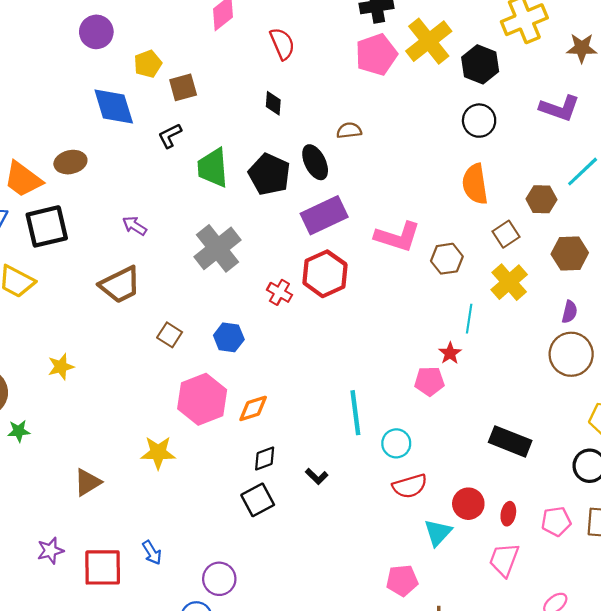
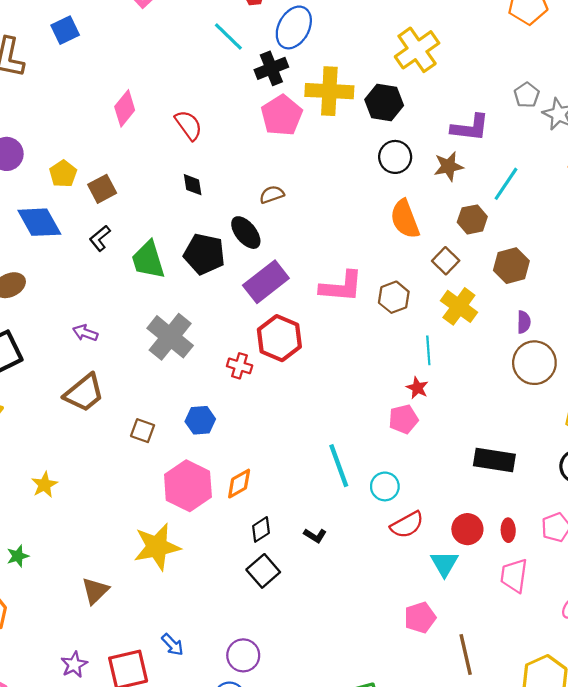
yellow cross: (429, 41) -> (329, 91), turned -36
brown star: (582, 48) -> (449, 166), moved
yellow star: (158, 453) -> (157, 547), size x1.4

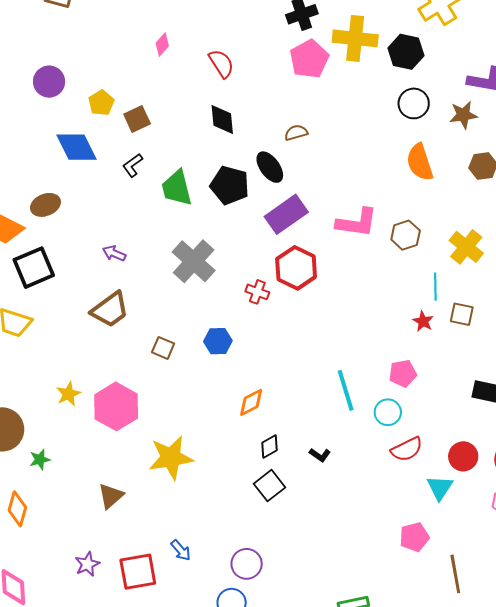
pink diamond: (125, 108) -> (162, 45), size x0.7
black diamond: (193, 185) -> (222, 120), size x1.4
brown square: (446, 261) -> (462, 314), moved, turned -35
pink pentagon: (403, 419) -> (403, 373), moved
pink hexagon: (188, 486) -> (116, 406), moved

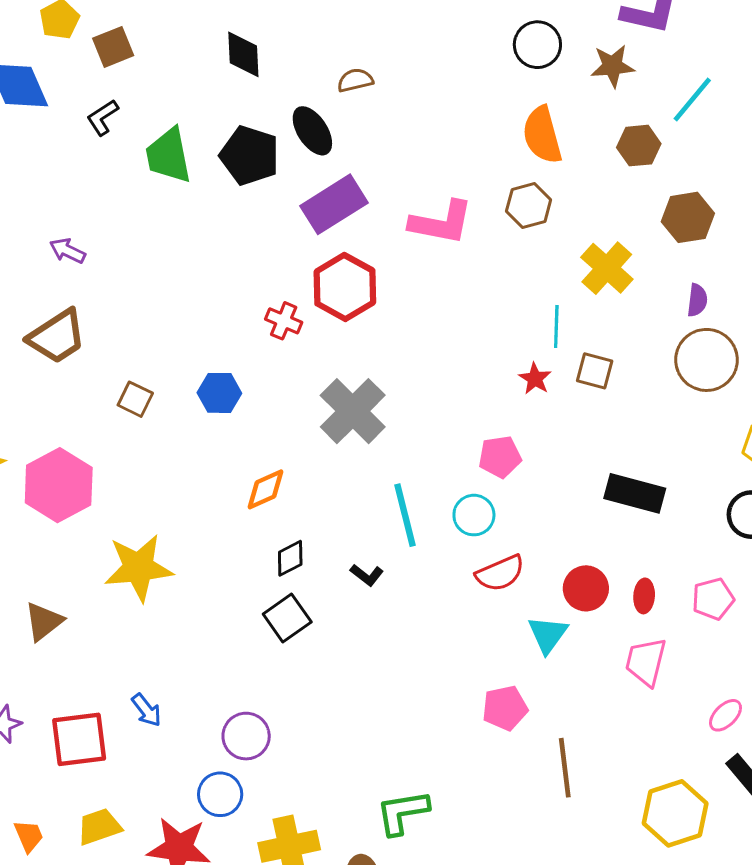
brown hexagon: (406, 235) -> (529, 206), moved
gray cross: (194, 261) -> (353, 411), moved
cyan line: (346, 390) -> (405, 515), moved

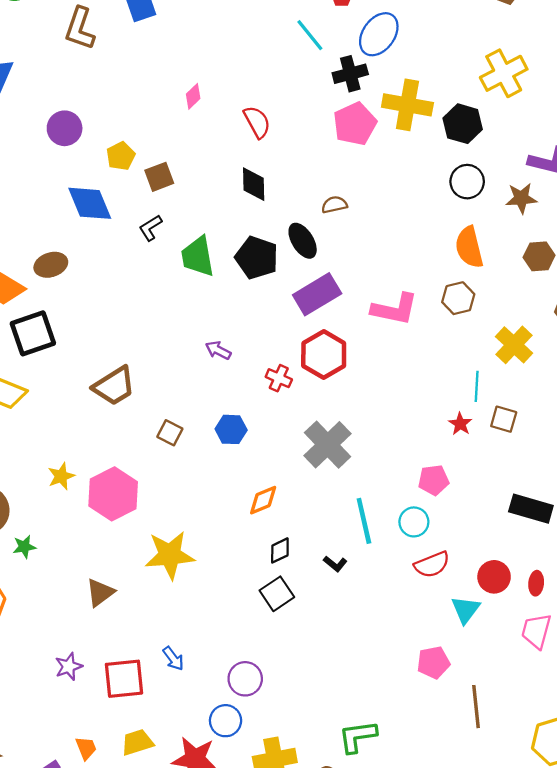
purple arrow: (68, 251) -> (218, 350), moved

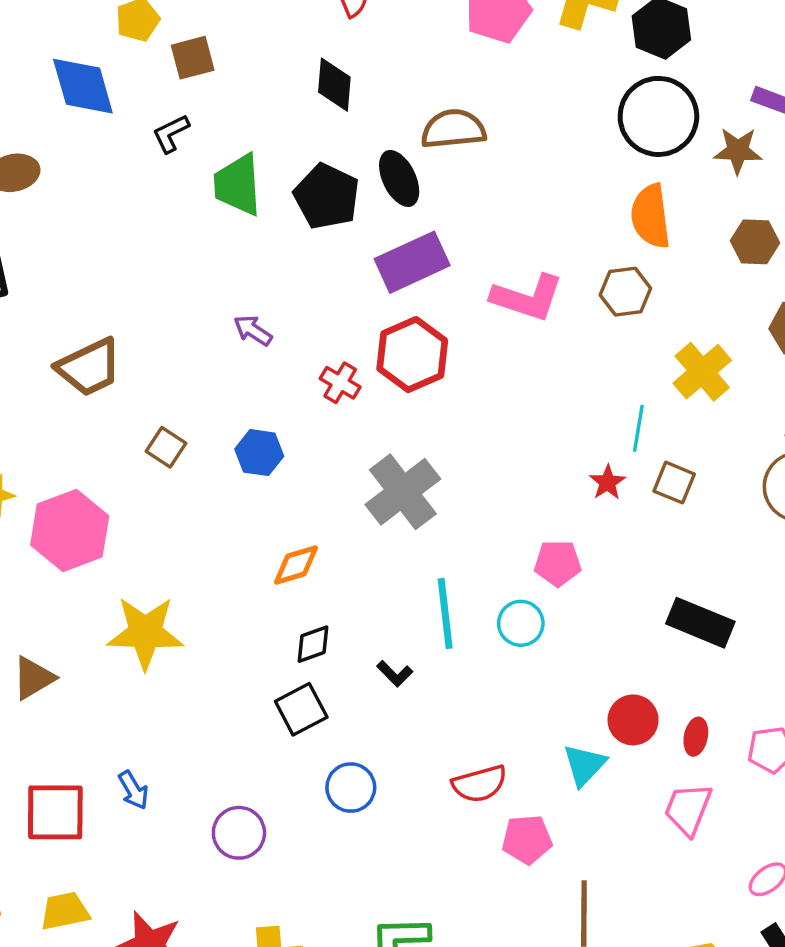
black circle: (467, 182) -> (658, 116), size x1.5
brown semicircle: (334, 205) -> (453, 129), size x1.6
red semicircle: (432, 565) -> (479, 784), moved
blue circle: (226, 721) -> (351, 788), moved

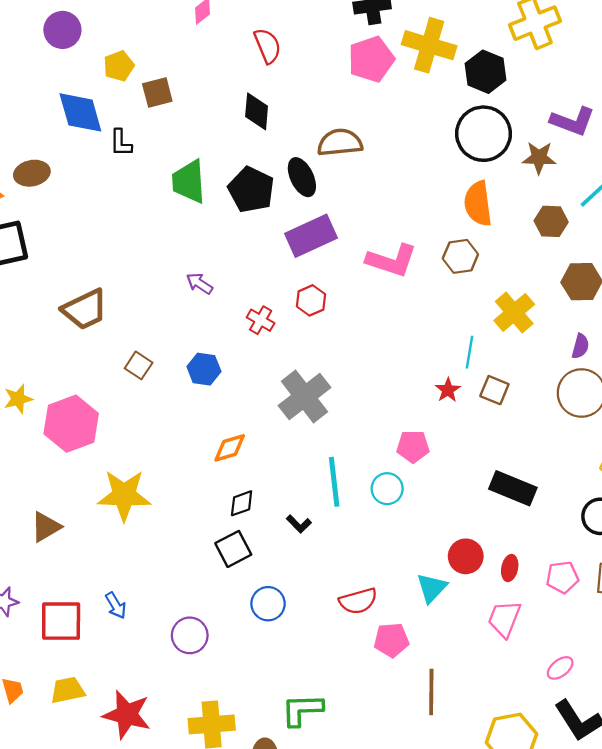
black L-shape: (171, 133) -> (121, 143), moved, turned -64
red hexagon: (412, 355) -> (311, 300), size x0.6

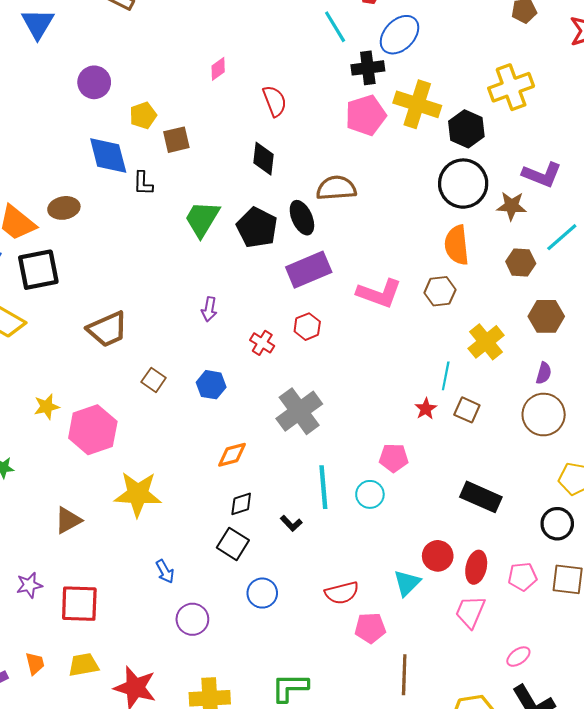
green trapezoid: (189, 182) -> (202, 219), turned 33
purple arrow: (199, 284) -> (209, 309), turned -115
black square: (233, 549) -> (233, 544), turned -32
red ellipse: (510, 568) -> (476, 567), size x1.4
blue arrow: (116, 605) -> (165, 571), moved

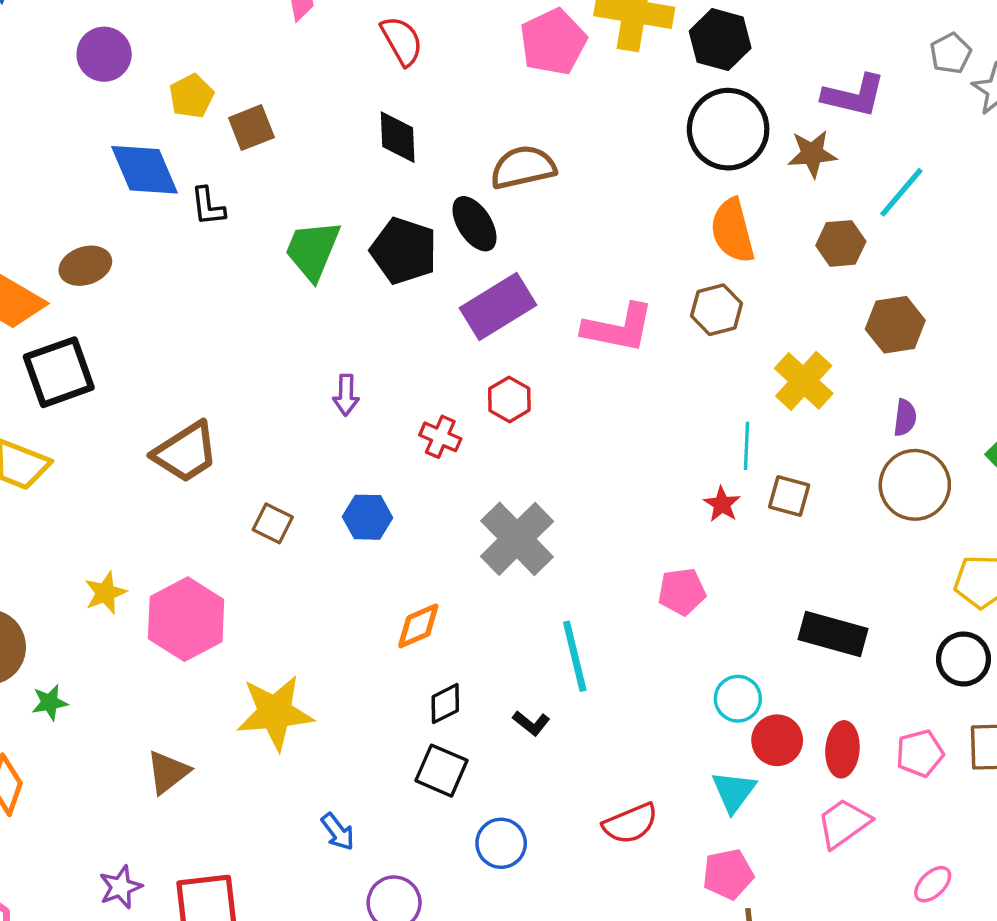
cyan circle: (370, 494) -> (738, 699), moved
pink trapezoid: (470, 612) -> (844, 823), turned 40
pink pentagon: (370, 628) -> (728, 874), moved

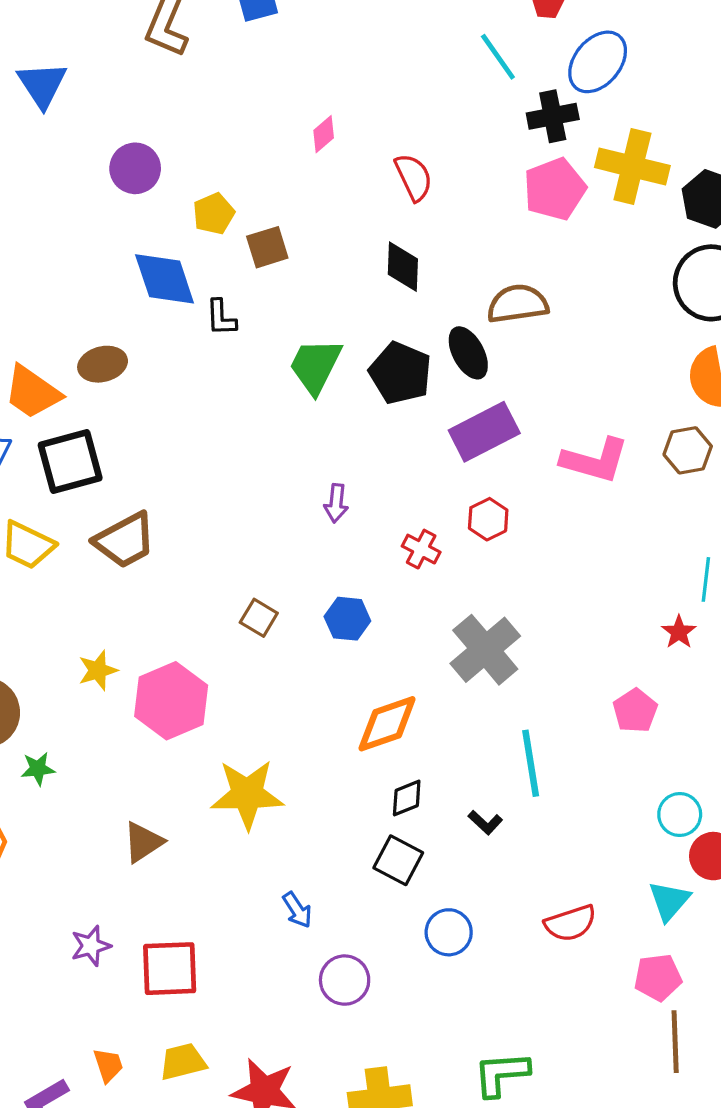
brown trapezoid: (186, 452) -> (125, 540), moved
pink pentagon: (682, 592) -> (635, 711), turned -30
orange diamond: (418, 626) -> (387, 724), size x1.4

